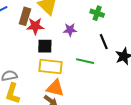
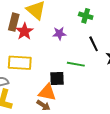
red star: (35, 26) -> (24, 31), turned -30
black square: (45, 46) -> (57, 79), moved
yellow rectangle: (50, 66) -> (20, 63), moved

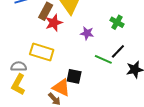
black line: (94, 44) -> (118, 51), turned 56
green line: (76, 64) -> (103, 59), moved

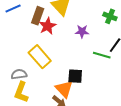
yellow rectangle: (42, 52) -> (40, 57), turned 40
orange triangle: (61, 87) -> (64, 89), turned 30

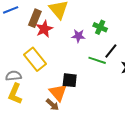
green cross: (110, 16) -> (100, 27), moved

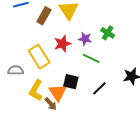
red star: (44, 29) -> (62, 44), moved
black line: (111, 51) -> (99, 88), moved
green line: (97, 60) -> (91, 58), moved
yellow L-shape: (15, 94) -> (36, 90), moved

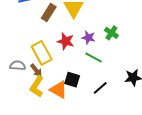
red star: (62, 44) -> (66, 41), turned 30
orange triangle: (58, 92) -> (59, 90), turned -30
brown arrow: (51, 104) -> (36, 70), moved

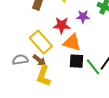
green line: (94, 58) -> (93, 67), moved, turned 36
orange triangle: (59, 90) -> (72, 42), moved

